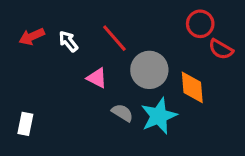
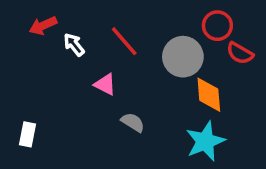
red arrow: (32, 37) -> (43, 26), moved
gray circle: (149, 70) -> (183, 57), moved
cyan star: (159, 116) -> (205, 141), moved

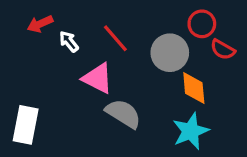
pink triangle: (105, 84) -> (98, 78), size x1.5
gray semicircle: (133, 122) -> (123, 114), size x1.6
white rectangle: (27, 134) -> (26, 125), size x1.6

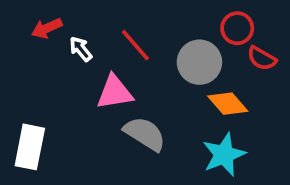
pink triangle: (98, 78) -> (115, 92), turned -36
orange diamond: (194, 88) -> (228, 104), turned -36

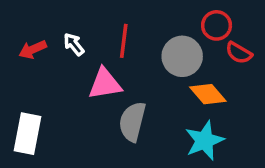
red arrow: (47, 28) -> (33, 49), moved
red line: (135, 45) -> (124, 41), turned 48
gray semicircle: (145, 134) -> (132, 122), turned -108

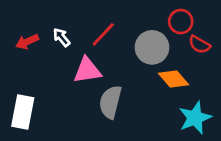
red line: (124, 41) -> (103, 34), turned 36
cyan star: (204, 141) -> (195, 118), moved

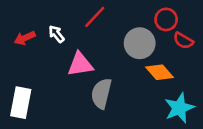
red line: (103, 34) -> (95, 17), moved

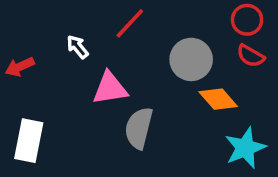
red circle: (166, 19) -> (247, 20), moved
red arrow: (25, 38) -> (20, 67), moved

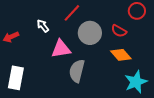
red semicircle: (251, 56) -> (119, 31), moved
gray circle: (191, 59) -> (90, 33), moved

